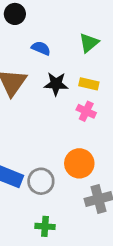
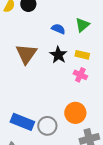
blue semicircle: (41, 48) -> (58, 29), moved
black star: (56, 84) -> (58, 55), turned 30

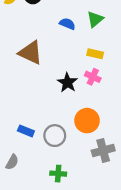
brown triangle: (26, 54) -> (31, 53), turned -40
black star: (58, 55) -> (67, 83), moved
blue rectangle: (22, 122) -> (26, 131), size x0.6

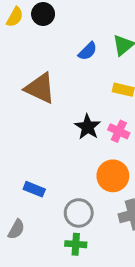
blue semicircle: (67, 24) -> (88, 51), turned 112
pink cross: (93, 77) -> (119, 131), moved
gray circle: (55, 136) -> (79, 213), moved

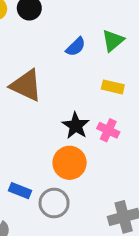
orange circle: (113, 176) -> (70, 163), moved
gray circle: (79, 213) -> (54, 203), moved

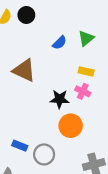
black star: (76, 126) -> (60, 99), turned -30
pink cross: (108, 130) -> (83, 91), moved
orange circle: (70, 163) -> (71, 126), moved

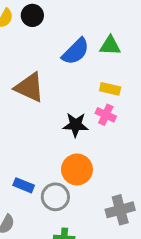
green triangle: (86, 38) -> (110, 46), turned 42
blue semicircle: (60, 43) -> (76, 51), size x1.5
orange circle: (71, 126) -> (77, 169), moved

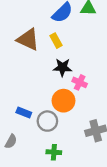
yellow rectangle: (110, 89) -> (56, 41), moved, turned 48
pink cross: (106, 115) -> (80, 82), moved

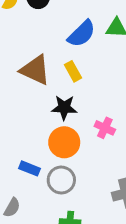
black star: (62, 67) -> (64, 108), moved
orange circle: (64, 101) -> (64, 142), moved

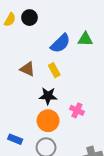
brown triangle: (35, 70) -> (27, 69), size x0.7
blue rectangle: (29, 168) -> (15, 139), moved

